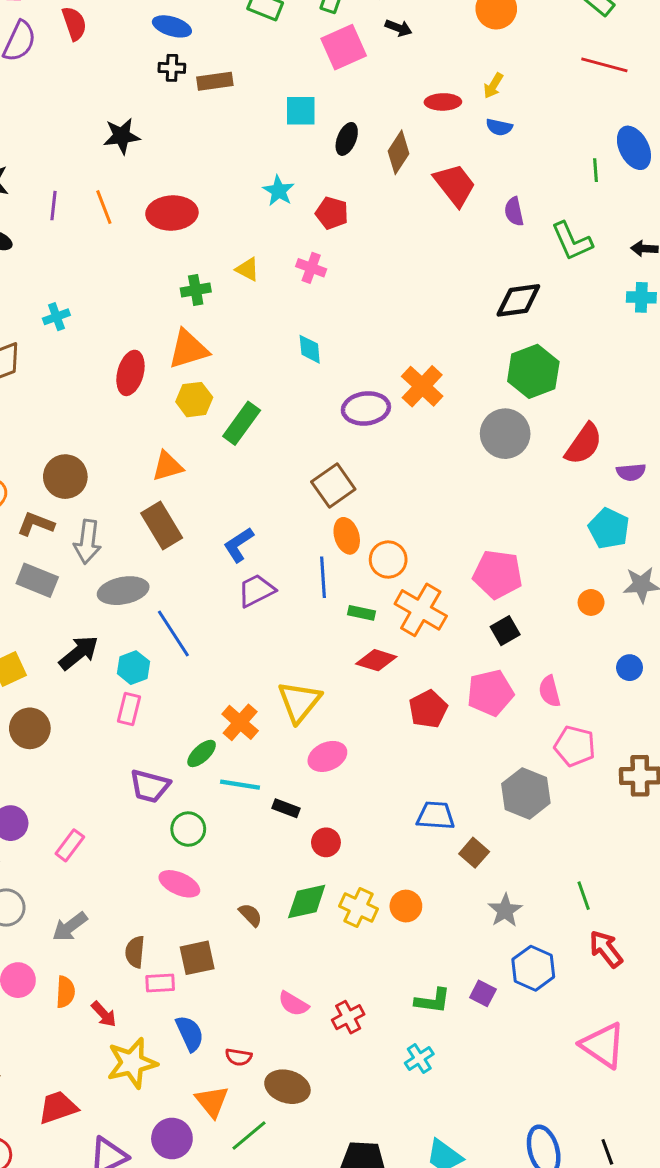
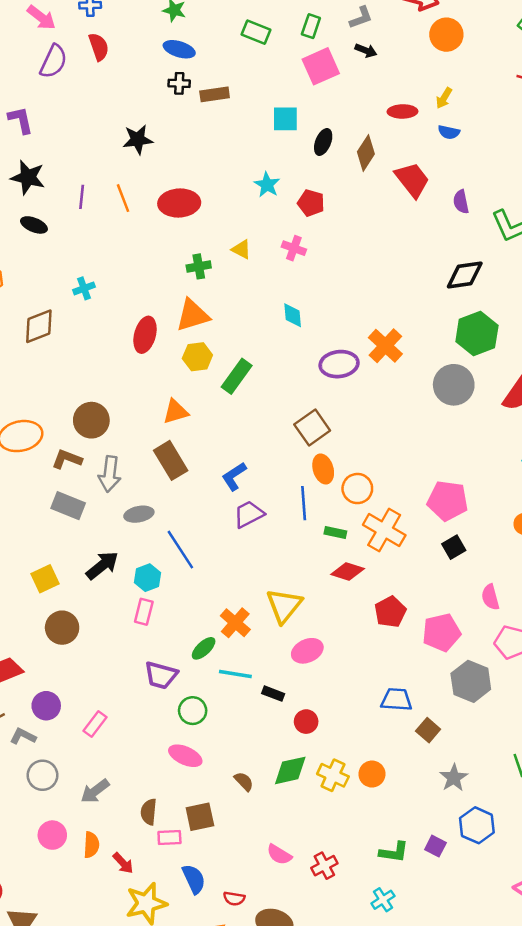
gray ellipse: (123, 591) -> (139, 514), size x0.7
pink pentagon: (490, 693) -> (442, 632), moved

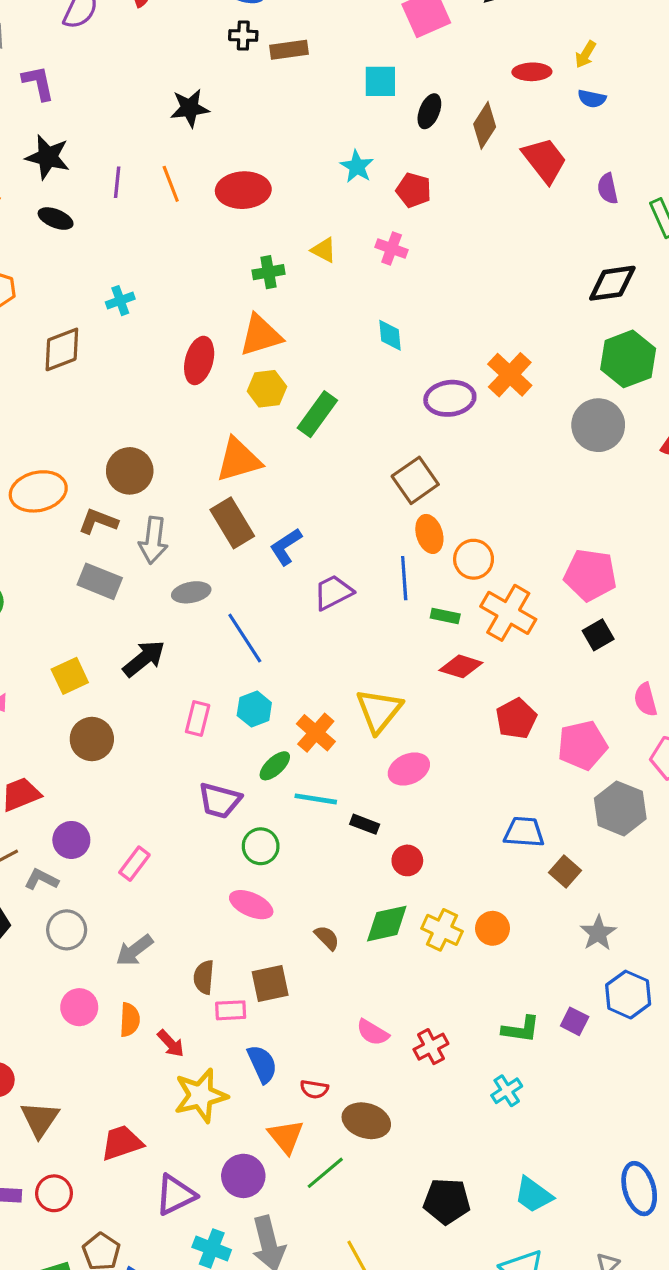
orange triangle: (176, 412) -> (239, 460), size x1.4
blue L-shape: (234, 476) -> (286, 547), moved
cyan hexagon: (147, 578) -> (254, 709), moved

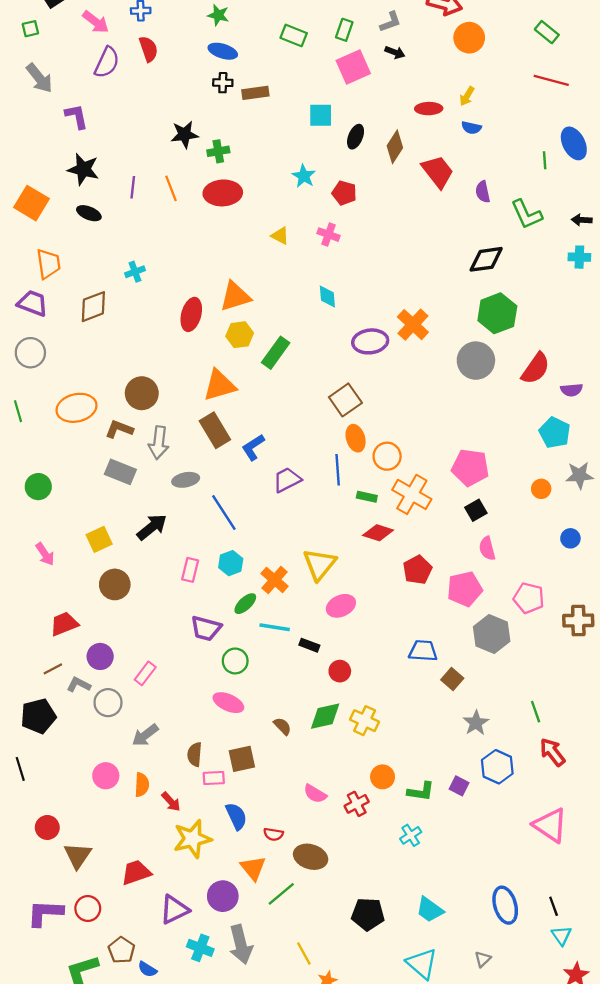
green cross: (269, 272) -> (218, 151), moved
pink semicircle: (645, 700) -> (487, 548), moved
orange circle: (492, 928) -> (383, 777), moved
gray circle: (67, 930) -> (108, 703), moved

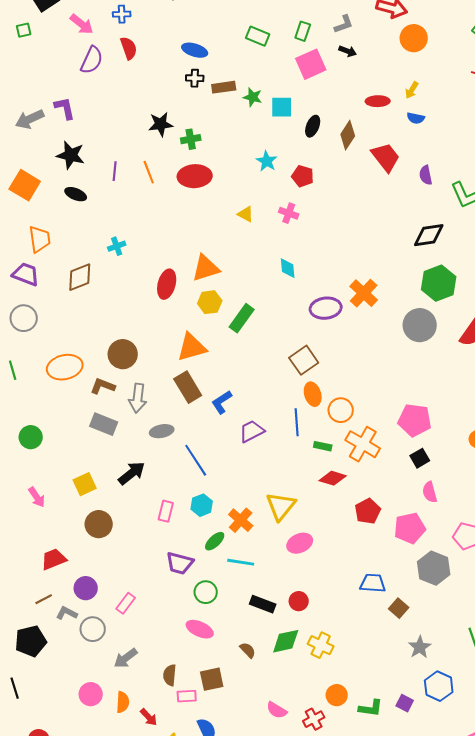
green star: (218, 15) -> (253, 97), moved
gray arrow: (39, 78) -> (30, 119), moved, turned 104
black rectangle: (309, 645) -> (263, 604), moved, size x1.4

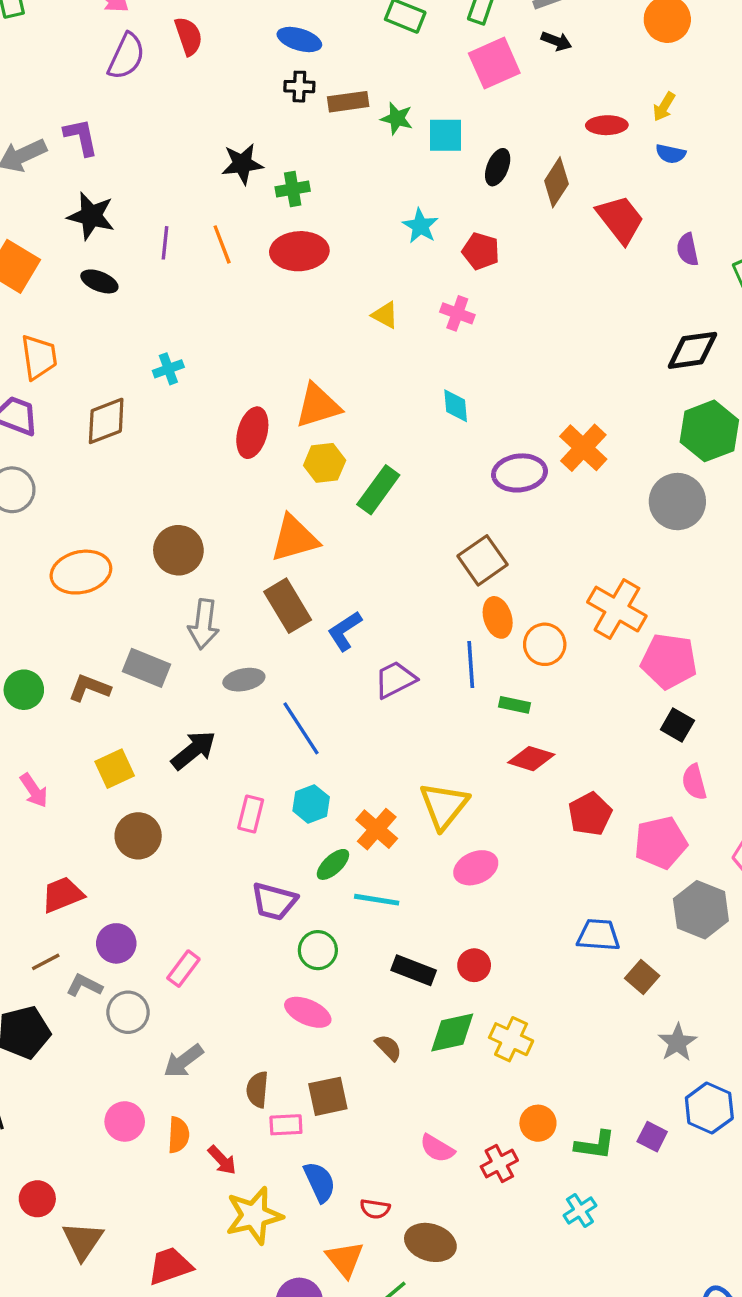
brown L-shape: (103, 386) -> (89, 688), moved
orange cross: (363, 444) -> (617, 609), moved
black square: (420, 458) -> (677, 725), turned -30

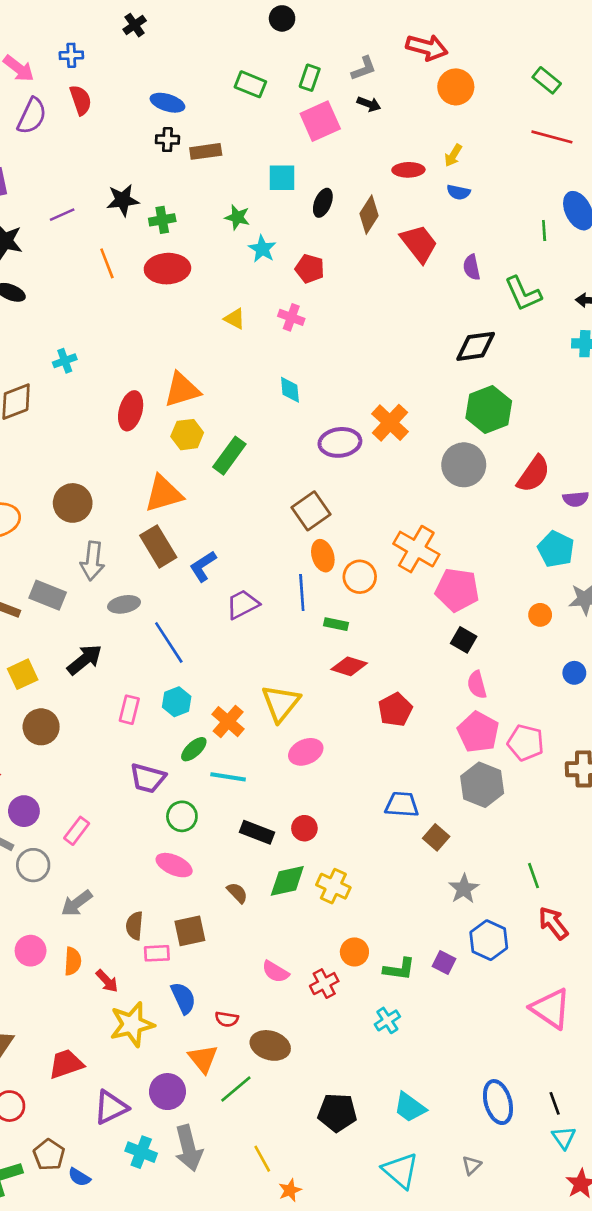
green star: (397, 118) -> (237, 217), moved
purple line: (165, 243) -> (62, 215), moved, turned 60
pink pentagon: (661, 843) -> (478, 732), moved, turned -30

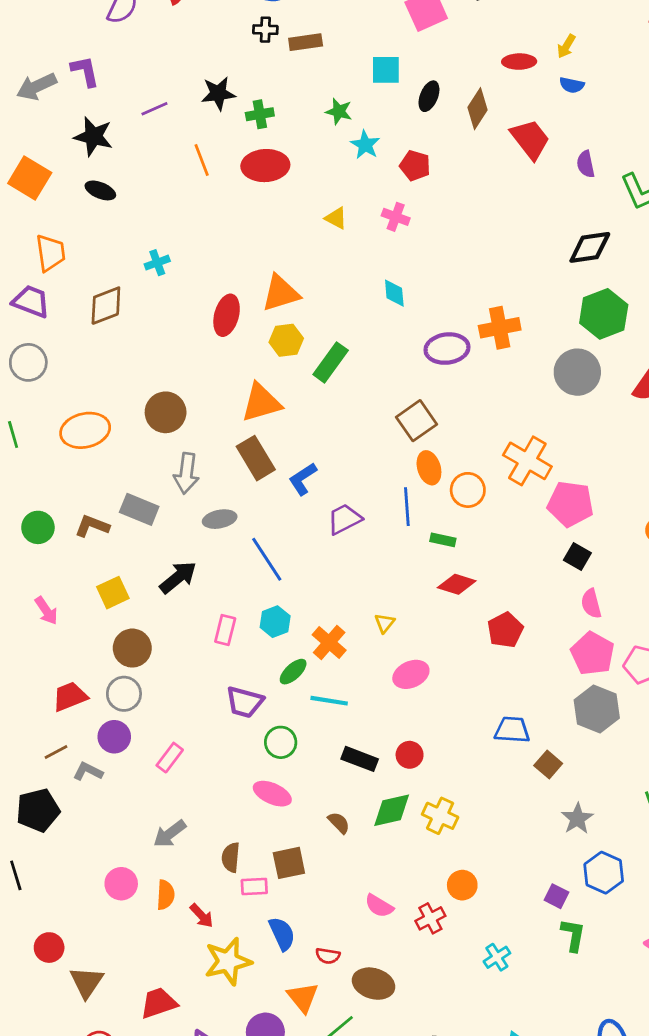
orange cross: (390, 423) -> (500, 328), turned 36
yellow triangle: (281, 703) -> (385, 623), size x0.5
gray circle: (33, 865) -> (124, 694), moved
green L-shape: (399, 969) -> (573, 935), moved, turned -88

